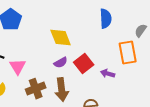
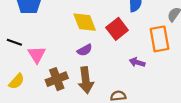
red square: (84, 64) -> (117, 29), moved

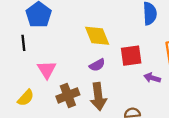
red square: (117, 29) -> (131, 56), moved, turned 30
black line: (14, 42) -> (23, 43), moved, turned 64

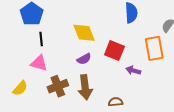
black line: (23, 43) -> (41, 39), moved
red square: (131, 56) -> (114, 51), turned 30
pink triangle: (47, 70) -> (39, 63), turned -42

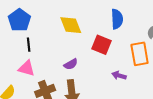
yellow diamond: (84, 33) -> (71, 25), moved
red square: (114, 51) -> (102, 45), moved

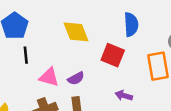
pink triangle: (27, 68) -> (49, 77), moved
purple arrow: (119, 75) -> (124, 96), moved

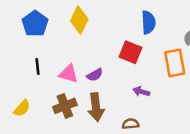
yellow diamond: (76, 32) -> (79, 20), moved, turned 48
black line: (26, 55) -> (37, 67), moved

